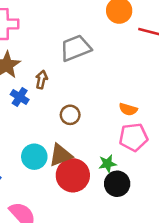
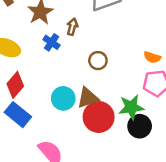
green star: (107, 164) -> (131, 107), size x1.5

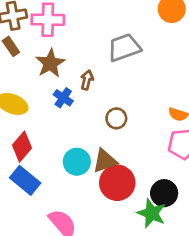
green star: (131, 107) -> (151, 213), moved, turned 30

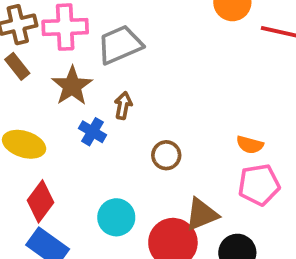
gray trapezoid: (124, 48) -> (120, 45), moved
brown triangle: (105, 161) -> (202, 214), moved

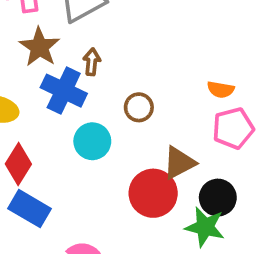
blue cross: (92, 132) -> (64, 91), size x1.6
cyan circle: (116, 217) -> (92, 141), moved

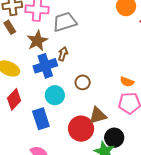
blue cross: (64, 91) -> (45, 66), turned 35
blue rectangle: (30, 209) -> (41, 119), moved, turned 30

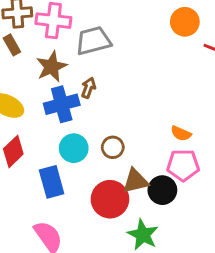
brown circle: (83, 82) -> (113, 147), moved
black circle: (114, 138) -> (162, 190), moved

